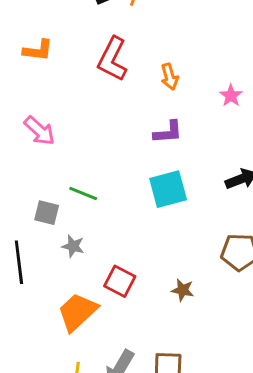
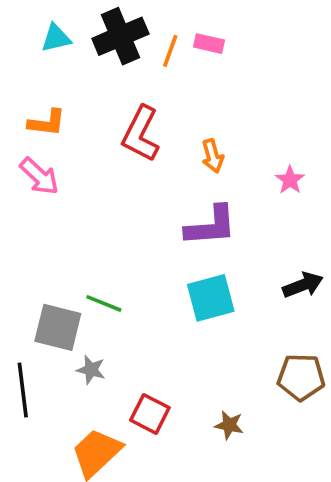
pink arrow: (39, 131) -> (39, 176), moved
purple L-shape: (168, 132) -> (211, 226), size x1.4
gray square: (47, 213) -> (58, 327), size x1.5

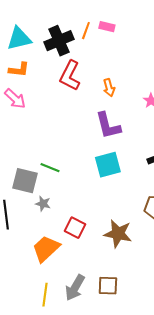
black cross: (120, 36) -> (59, 41), moved
cyan triangle: (56, 38) -> (19, 39), moved, size x1.5
purple L-shape: (211, 226) -> (108, 126), turned 80
brown star: (229, 425) -> (118, 234), size x1.8

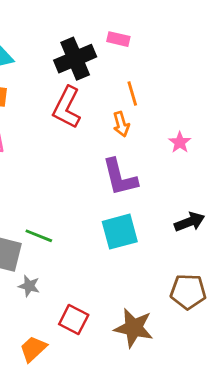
orange line: (86, 31) -> (132, 93), moved, turned -36
black cross: (59, 41) -> (75, 59), moved
orange trapezoid: (46, 249) -> (33, 349), size x0.7

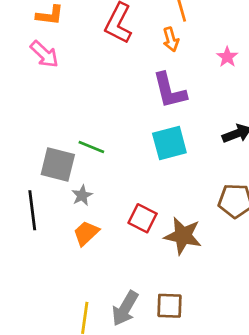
gray star: (29, 286) -> (82, 195), turned 30
red square: (74, 319) -> (143, 218), moved
orange trapezoid: (33, 349) -> (86, 233), moved

